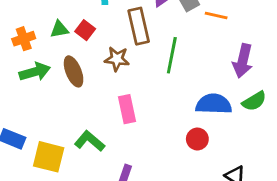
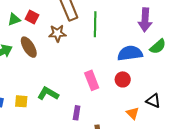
pink rectangle: (127, 109) -> (92, 80), moved
yellow square: (49, 157) -> (21, 101), moved, size x0.6

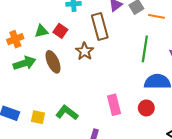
green line: (95, 24) -> (145, 49), moved
brown star: (57, 33) -> (85, 51), turned 30

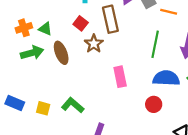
green triangle: (41, 31) -> (45, 29), moved, turned 32
red square: (60, 31) -> (81, 23), moved
pink rectangle: (114, 105) -> (120, 77), moved

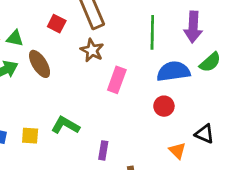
brown star: (94, 44) -> (92, 50), moved
pink rectangle: (120, 77) -> (117, 80), turned 42

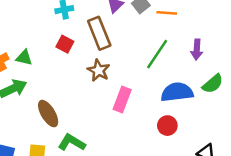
purple arrow: (193, 27) -> (197, 50), size x0.7
green line: (152, 32) -> (157, 54), turned 32
brown ellipse: (40, 64) -> (48, 114), moved

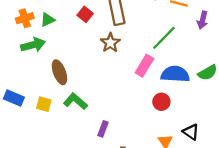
purple arrow: (197, 50) -> (203, 20), moved
green triangle: (24, 58) -> (47, 20), turned -49
pink rectangle: (122, 99) -> (144, 66), moved

